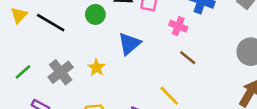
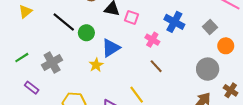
green circle: (95, 14) -> (86, 33), moved
black line: (51, 23) -> (64, 22), moved
yellow star: (97, 68) -> (96, 65), moved

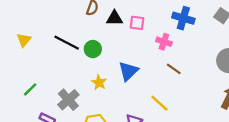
blue triangle: (111, 48) -> (128, 71), moved
gray cross: (52, 62) -> (68, 100), moved
yellow star: (96, 65) -> (99, 82), moved

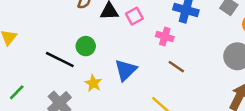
pink square: (137, 23) -> (134, 16), turned -35
black line: (67, 43) -> (60, 59), moved

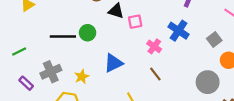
black line: (60, 59) -> (63, 37), turned -45
yellow star: (93, 83) -> (82, 77), moved

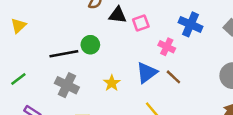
blue triangle: (113, 63) -> (147, 73), moved
gray cross: (51, 72) -> (67, 85), moved, turned -30
yellow star: (82, 77) -> (112, 83), moved

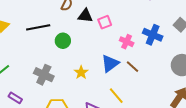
blue cross: (191, 24) -> (153, 35), moved
black line: (64, 54) -> (38, 27), moved

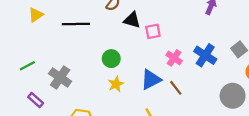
green circle: (63, 41) -> (111, 59), moved
gray cross: (44, 75) -> (60, 77), moved

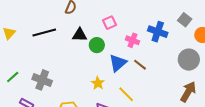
black triangle: (132, 20) -> (80, 35), moved
green circle: (111, 59) -> (97, 45), moved
yellow star: (116, 84) -> (98, 83), moved

